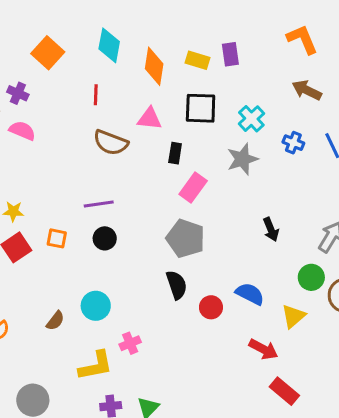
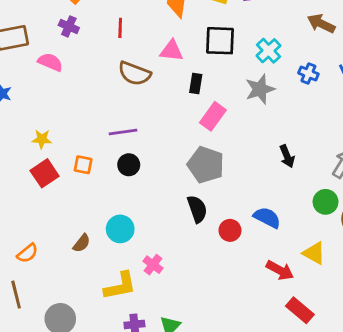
purple cross: (18, 93) -> (69, 26), moved
yellow triangle: (293, 316) -> (314, 253), moved, turned -50
pink cross: (130, 343) -> (153, 265), turned -30

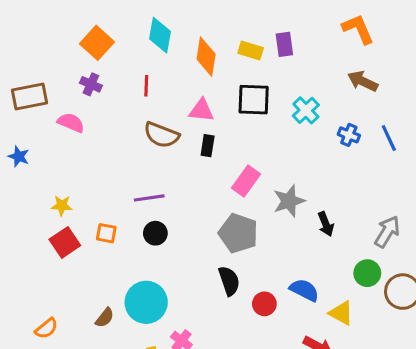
black rectangle: (196, 83) -> (208, 146), moved
gray star: (260, 89) -> (289, 201), moved
cyan circle: (120, 229) -> (146, 302), size x1.4
yellow triangle: (314, 253) -> (341, 313), moved

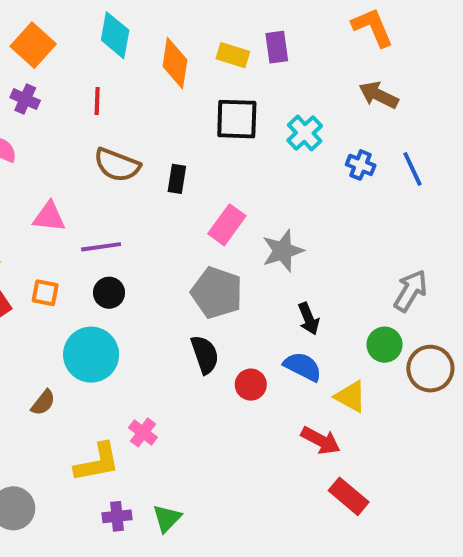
pink triangle: (201, 110) -> (49, 217), moved
black arrow: (326, 224) -> (309, 319), moved
cyan circle: (146, 302) -> (91, 355), moved

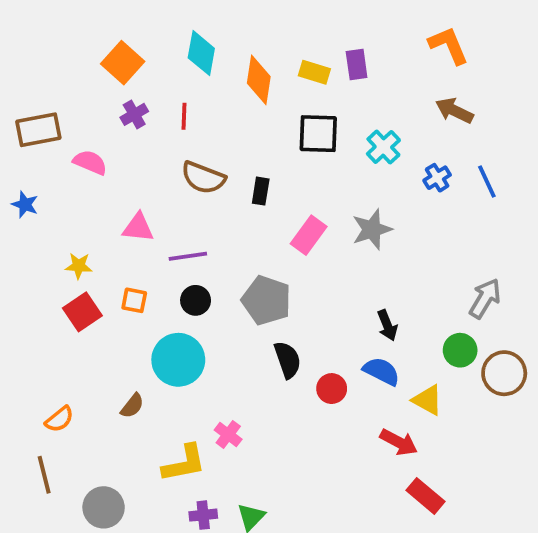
purple cross: (25, 99) -> (134, 114), moved, turned 36
blue cross: (361, 165) -> (437, 178), turned 36
gray star: (283, 251) -> (372, 229), moved
gray pentagon: (217, 293) -> (266, 300), moved

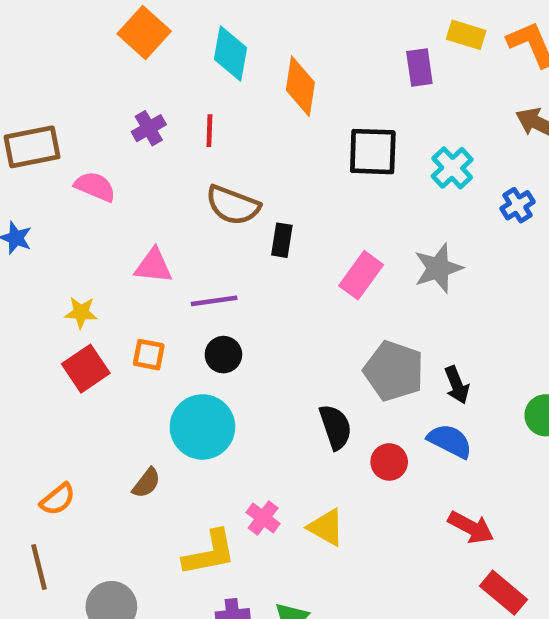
orange square: (123, 63) -> (144, 32), moved
yellow rectangle: (314, 72) -> (466, 35), moved
black rectangle: (261, 191) -> (282, 240), moved
gray pentagon: (266, 300) -> (394, 371), moved
yellow triangle: (427, 400) -> (326, 527), moved

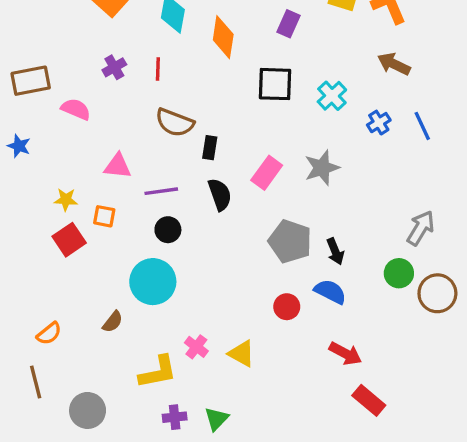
purple rectangle: (419, 68) -> (288, 24), moved, turned 32
orange square: (149, 355) -> (104, 216), moved
black semicircle: (335, 427) -> (220, 195), moved

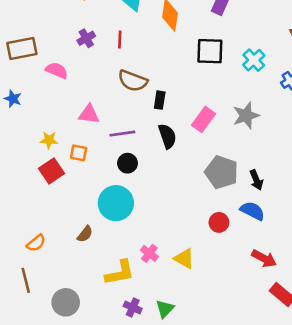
purple cross: (175, 417) -> (133, 307), turned 30

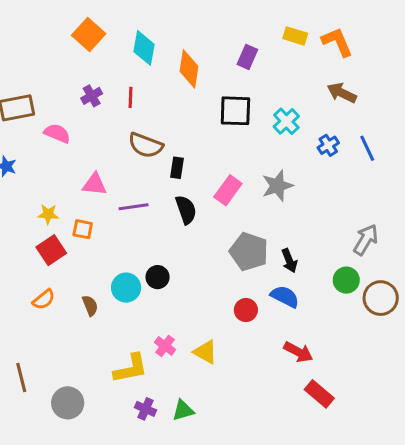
black circle: (127, 163) -> (158, 277), moved
cyan circle: (116, 203) -> (126, 288), size x0.7
brown semicircle: (85, 234) -> (90, 306), moved, turned -60
orange semicircle: (36, 243) -> (44, 300), moved
green triangle: (165, 309) -> (183, 410), turned 30

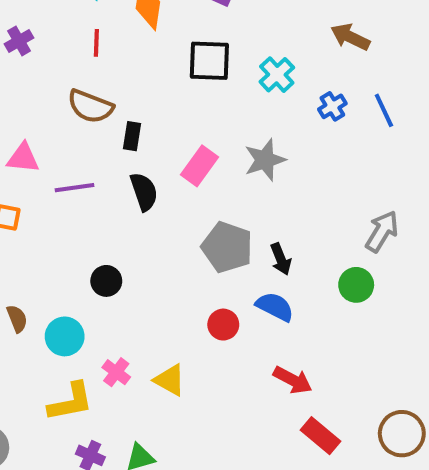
red line: (131, 97) -> (96, 43), moved
cyan circle: (126, 288) -> (65, 336), moved
brown circle: (381, 298) -> (402, 434), moved

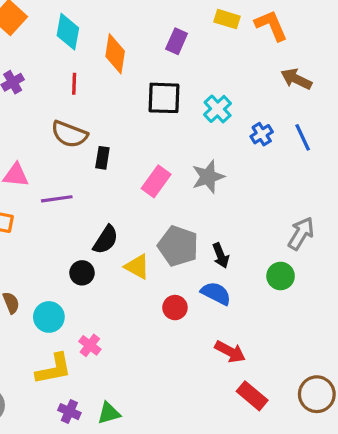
brown arrow: (350, 37) -> (296, 79), moved
black semicircle: (144, 192) -> (106, 240), moved, turned 52
yellow triangle: (170, 380) -> (137, 267), moved

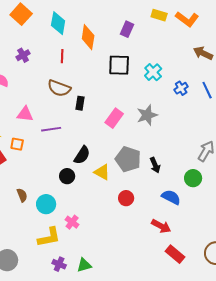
orange L-shape: (271, 25) -> (187, 19), turned 150
blue semicircle: (216, 293) -> (171, 197), moved

